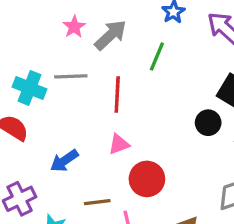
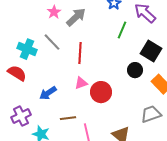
green line: (157, 57) -> (122, 30), moved
gray line: (71, 76) -> (52, 42), turned 48
red circle: (147, 179) -> (101, 92), moved

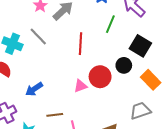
red line: (80, 53) -> (80, 44), moved
pink triangle: (81, 83) -> (80, 86), moved
red circle: (101, 92) -> (100, 77), moved

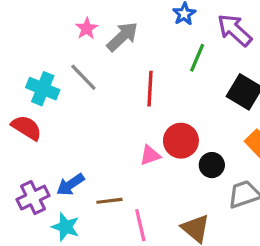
black circle: (124, 65) -> (212, 165), moved
blue arrow: (34, 89) -> (70, 185), moved

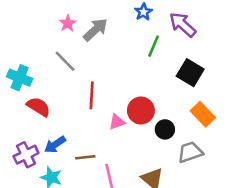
cyan cross: (43, 89) -> (20, 78), moved
red line: (150, 89) -> (92, 95), moved
red semicircle: (26, 128) -> (39, 107), moved

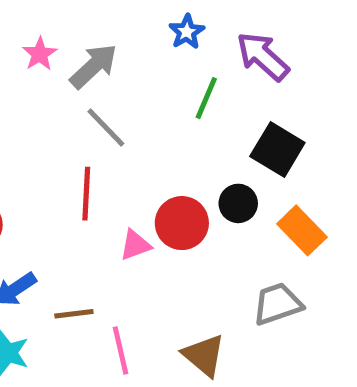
gray line: (65, 61) -> (106, 127), moved
black circle: (165, 129) -> (238, 203), moved

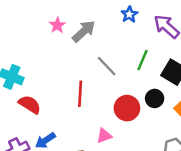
green line: (206, 98) -> (143, 60), moved
gray line: (106, 127) -> (107, 66), moved
pink triangle: (135, 245) -> (104, 136), moved

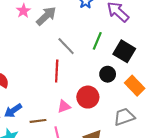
red line: (80, 94) -> (57, 71), moved
red circle: (127, 108) -> (88, 97), moved

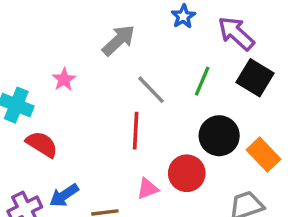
pink star: (23, 11) -> (64, 79), moved
black square: (124, 51) -> (255, 78), moved
black circle: (108, 74) -> (219, 136), size x1.5

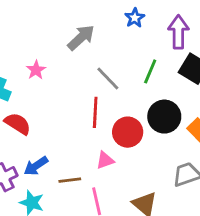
purple arrow: (236, 33) -> (178, 32), turned 48
red circle: (187, 173) -> (128, 132), moved

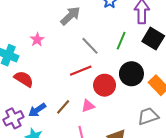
red line: (95, 112) -> (81, 71), turned 65
brown line: (70, 180) -> (63, 107), moved, turned -42

